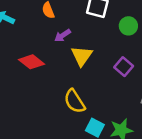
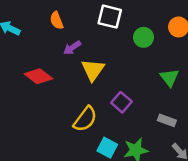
purple square: (124, 67) -> (121, 102), moved
yellow semicircle: (75, 101) -> (85, 119), turned -110

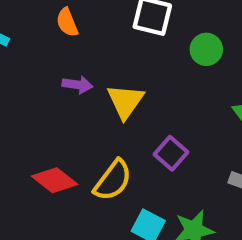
purple arrow: (72, 48) -> (78, 85), moved, turned -138
red diamond: (38, 76) -> (55, 180), moved

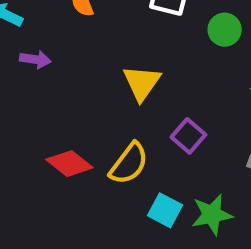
purple arrow: (78, 85) -> (35, 59), moved

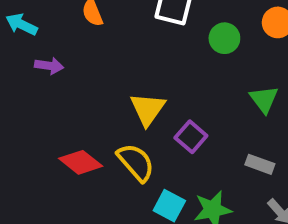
yellow triangle: (142, 83) -> (148, 109), moved
yellow semicircle: (129, 164) -> (136, 162), turned -78

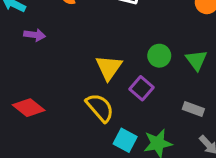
green circle: (224, 38) -> (159, 56), moved
red diamond: (81, 162) -> (29, 108), moved

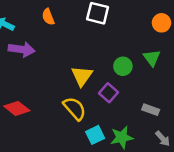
purple arrow: (35, 35) -> (22, 49), size x1.5
green triangle: (196, 60) -> (152, 58), moved
cyan square: (125, 140) -> (95, 135), turned 36

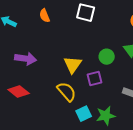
purple arrow: (22, 49) -> (26, 59), moved
purple square: (108, 93) -> (95, 79), turned 35

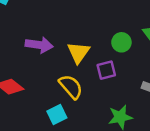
purple arrow: (26, 59) -> (39, 45), moved
cyan square: (84, 114) -> (57, 114), moved

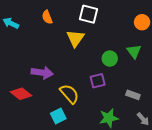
purple arrow: (39, 45) -> (42, 73), moved
yellow triangle: (78, 52) -> (75, 38), moved

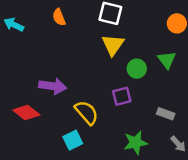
yellow triangle: (75, 38) -> (113, 45), moved

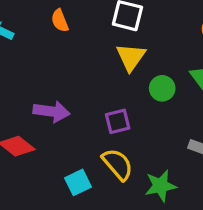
purple square: (122, 96) -> (118, 121), moved
yellow semicircle: (87, 113) -> (118, 164), moved

